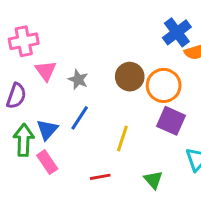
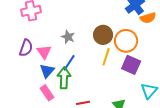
pink triangle: (46, 71) -> (44, 52), moved
yellow line: (122, 138) -> (106, 57), moved
green arrow: (24, 140) -> (64, 78), moved

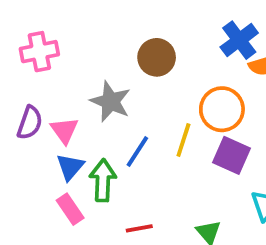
brown circle: (103, 35) -> (157, 57), moved
gray star: (68, 37) -> (110, 102), size x1.5
blue line: (69, 63) -> (137, 151), moved

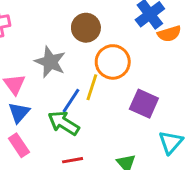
orange circle: (222, 109) -> (113, 62), moved
yellow line: (183, 140) -> (92, 87), moved
green arrow: (103, 180) -> (64, 123), moved, turned -60

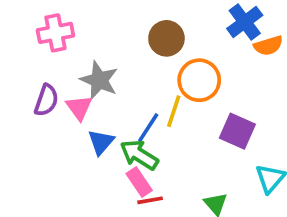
gray star: (50, 62) -> (99, 80), moved
blue triangle: (19, 113) -> (101, 142), moved
pink rectangle: (19, 145) -> (139, 182), moved

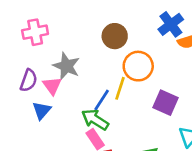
blue triangle: (101, 142) -> (42, 110), moved

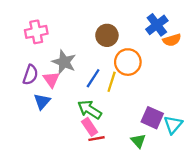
blue line: (102, 100) -> (93, 78), moved
purple square: (166, 103) -> (152, 118), moved

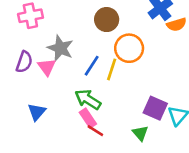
blue triangle: (42, 101) -> (37, 112), moved
red line: (97, 139) -> (95, 131), turned 42

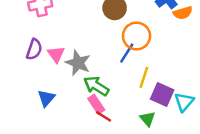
gray star: (60, 48) -> (78, 63), moved
blue line: (92, 66) -> (127, 53), moved
yellow line: (112, 69) -> (144, 77), moved

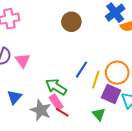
orange circle: (137, 36) -> (117, 73), moved
blue line: (127, 53) -> (82, 70), moved
gray star: (78, 63) -> (41, 110), moved

